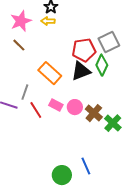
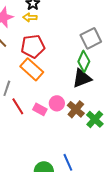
red pentagon: (84, 50) -> (33, 46), moved
black triangle: (81, 71) -> (82, 78), moved
pink rectangle: (56, 105) -> (40, 109), moved

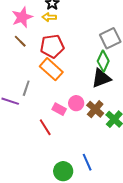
red line: (18, 106) -> (45, 127), moved

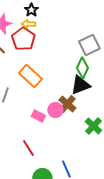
red pentagon: (52, 46) -> (23, 39), moved, turned -30
brown cross: (95, 109) -> (67, 104), moved
red line: (45, 127) -> (28, 148), moved

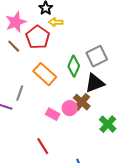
yellow arrow: (28, 24) -> (56, 22), moved
gray square: (89, 45) -> (97, 56), moved
green diamond: (82, 68) -> (74, 66), moved

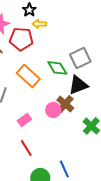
red pentagon: (38, 37) -> (21, 39), turned -30
green diamond: (74, 66) -> (57, 68), turned -55
pink rectangle: (53, 114) -> (24, 120), moved, turned -64

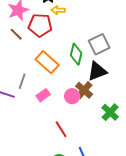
green diamond: (57, 68) -> (76, 54), turned 45
pink rectangle: (24, 120) -> (43, 95), moved
red line: (26, 148) -> (61, 129), moved

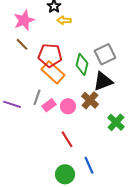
red pentagon: (40, 25) -> (50, 55), moved
gray line: (22, 81) -> (37, 97), moved
pink circle: (72, 96) -> (68, 106), moved

